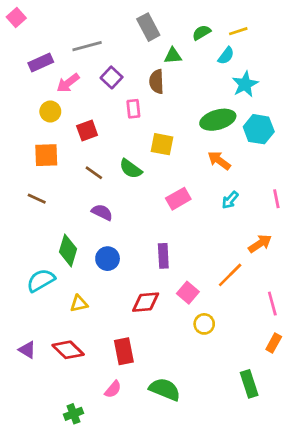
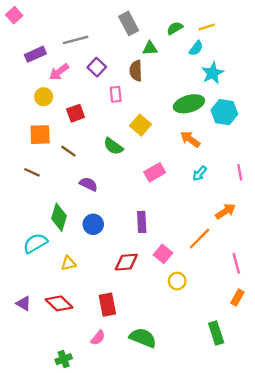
yellow square: (162, 144) -> (140, 125), turned 30
brown line: (94, 173) -> (68, 151), moved

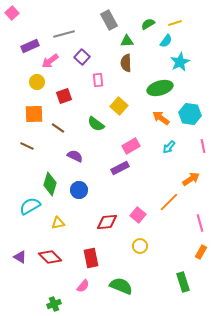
brown semicircle: (136, 71) -> (126, 63), moved
cyan hexagon: (224, 112) -> (190, 114), moved
purple rectangle: (142, 222) -> (120, 168), moved, turned 66
yellow circle: (177, 281) -> (140, 246), moved

